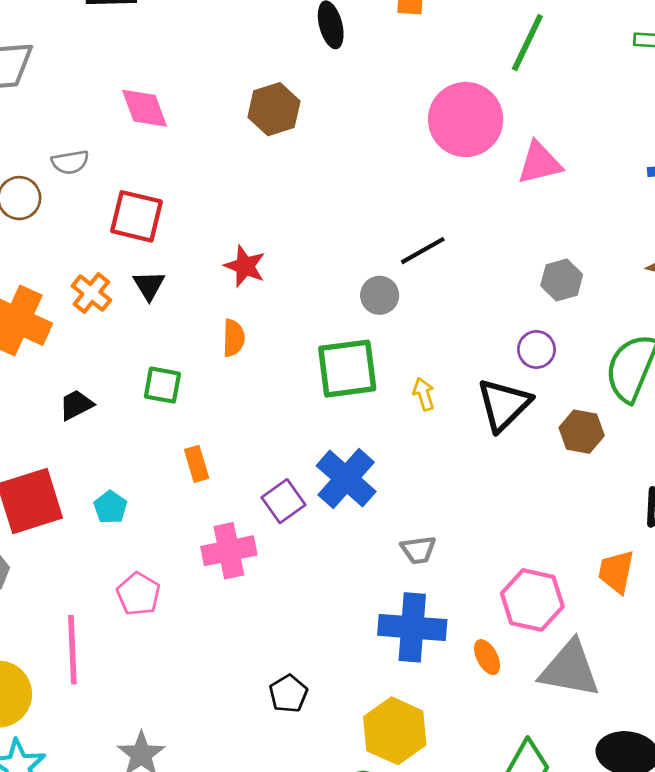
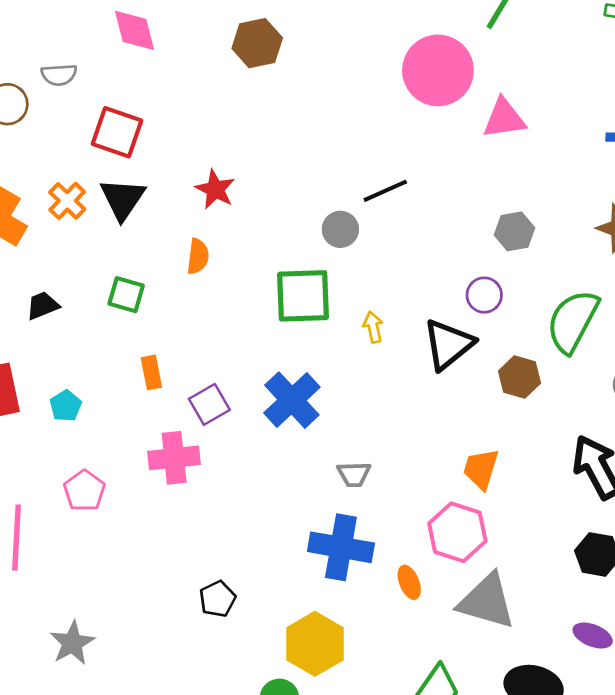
black triangle: (149, 285) -> (123, 199), size x1.5
purple square: (283, 501) -> (209, 404), moved
orange trapezoid: (616, 572) -> (481, 469), moved

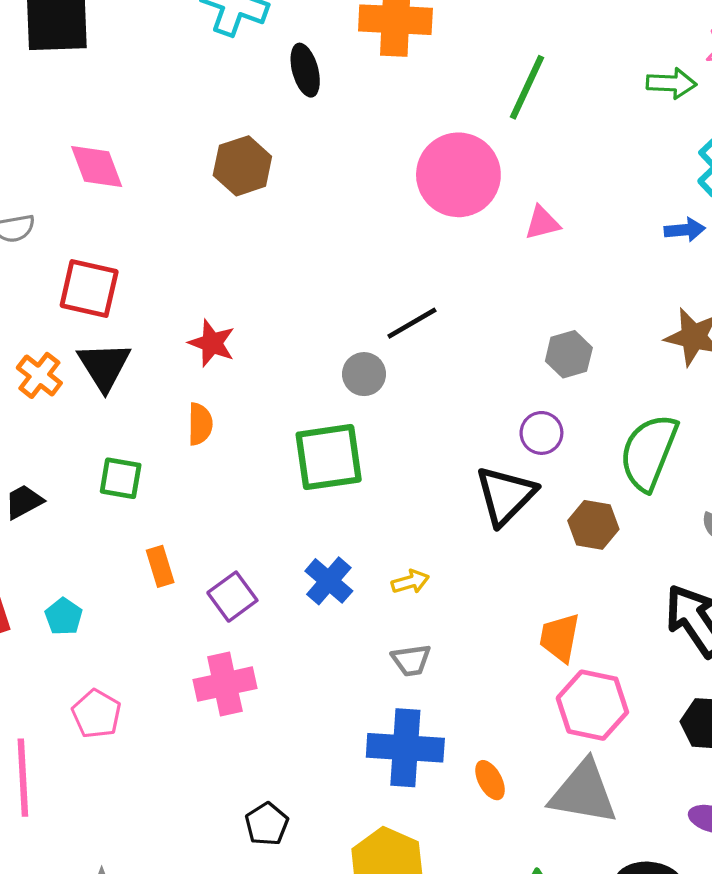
pink triangle: (504, 118) -> (542, 223), size x0.7
yellow arrow: (373, 327) -> (410, 582), moved, turned 92
blue cross: (292, 400) -> (329, 581), size x0.7
pink cross: (174, 458) -> (225, 684), moved
pink hexagon: (457, 532) -> (592, 705), moved

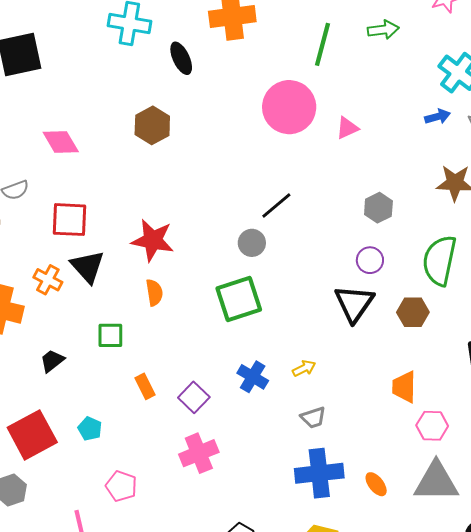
green arrow: (671, 83) -> (383, 30), moved
red star: (212, 343) -> (153, 240), size x1.4
pink hexagon: (592, 705) -> (432, 426), size x0.7

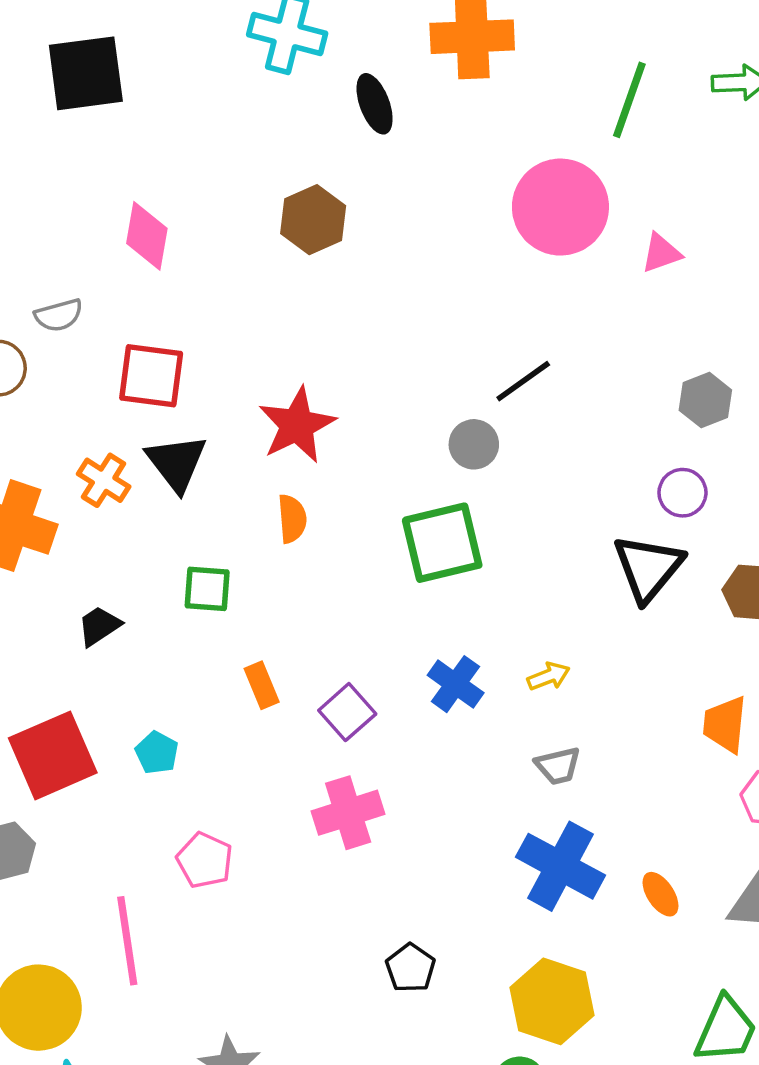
pink diamond: (61, 142) -> (147, 236), turned 36
red star: (153, 240) -> (297, 425), turned 30
blue cross: (319, 473) -> (560, 866), turned 30

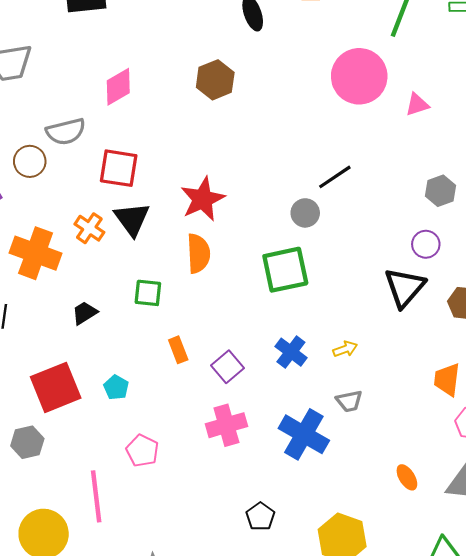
pink diamond: (147, 236) -> (118, 87), turned 48
gray semicircle: (59, 315) -> (66, 132), size x1.4
orange semicircle: (292, 519) -> (198, 253), size x1.4
blue cross: (560, 866) -> (304, 434), moved

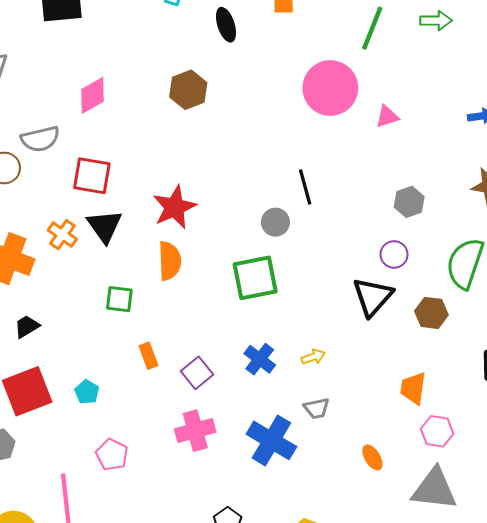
black line: (335, 177) -> (305, 187), turned -72
black trapezoid: (85, 313) -> (27, 326), moved
orange ellipse: (407, 477) -> (372, 457), moved

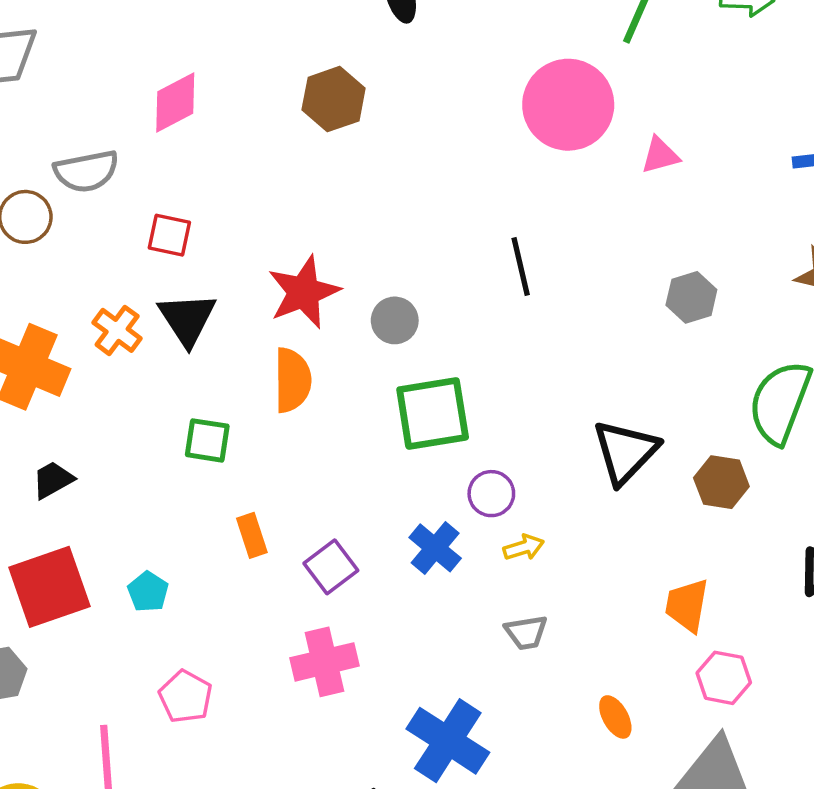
red square: (92, 176) -> (169, 235), size x0.7
gray circle: (275, 222) -> (395, 320), moved
purple circle: (394, 254) -> (491, 494), moved
blue cross: (271, 440) -> (448, 741), moved

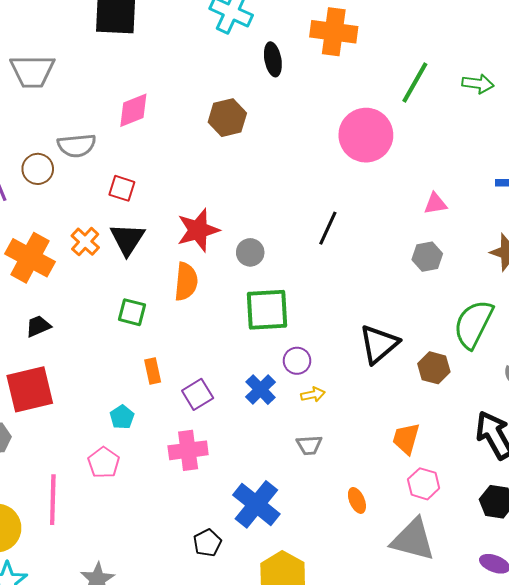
pink triangle: (660, 155) -> (435, 204), moved
black line: (521, 267) -> (328, 228), turned 32
cyan pentagon: (148, 592) -> (122, 417), moved

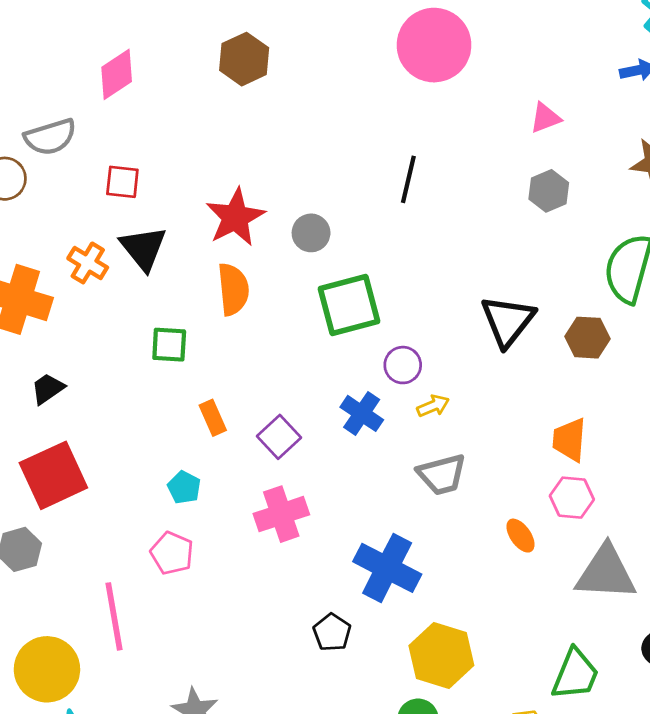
gray trapezoid: (309, 445) -> (442, 474), size x1.4
pink hexagon: (424, 484) -> (572, 498), moved

